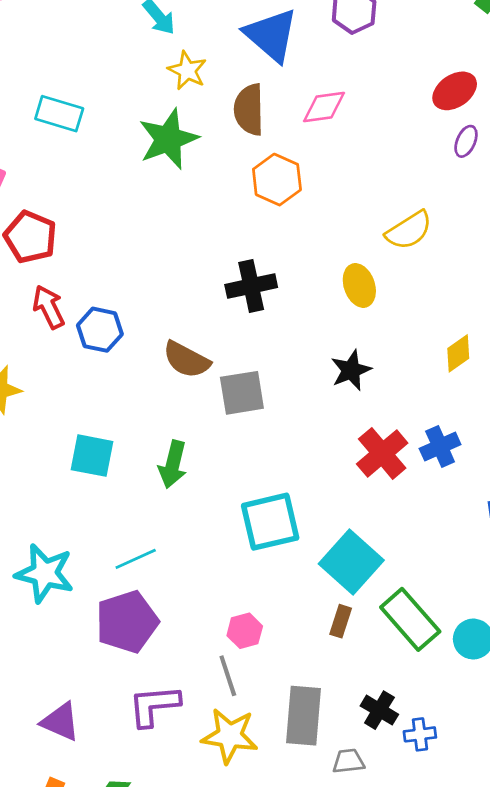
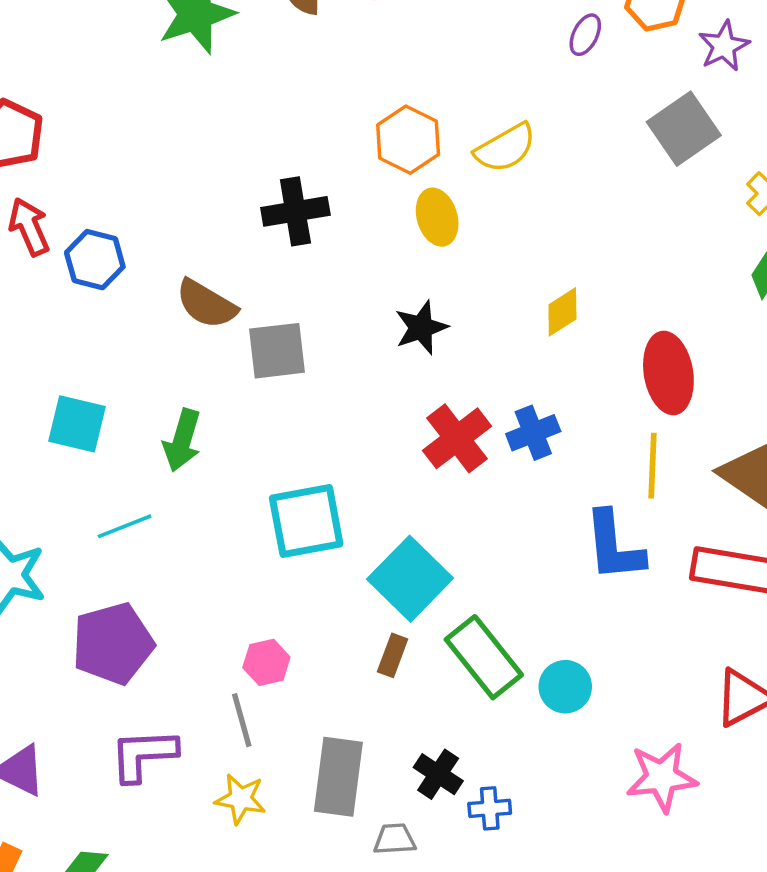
orange hexagon: (277, 180) -> (408, 140), moved
cyan line: (136, 559) -> (125, 526), moved
yellow star: (230, 736) -> (241, 799), size x0.7

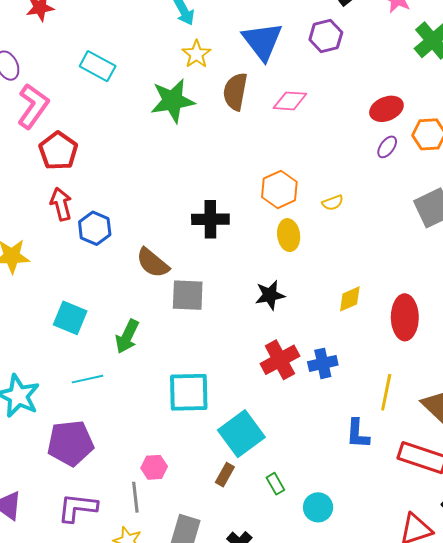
yellow semicircle: (505, 148) -> (333, 203), size x0.6
red ellipse: (668, 373) -> (405, 317), moved
blue L-shape: (614, 546) -> (358, 434), size x0.7
green rectangle: (484, 657) -> (275, 484), size x0.5

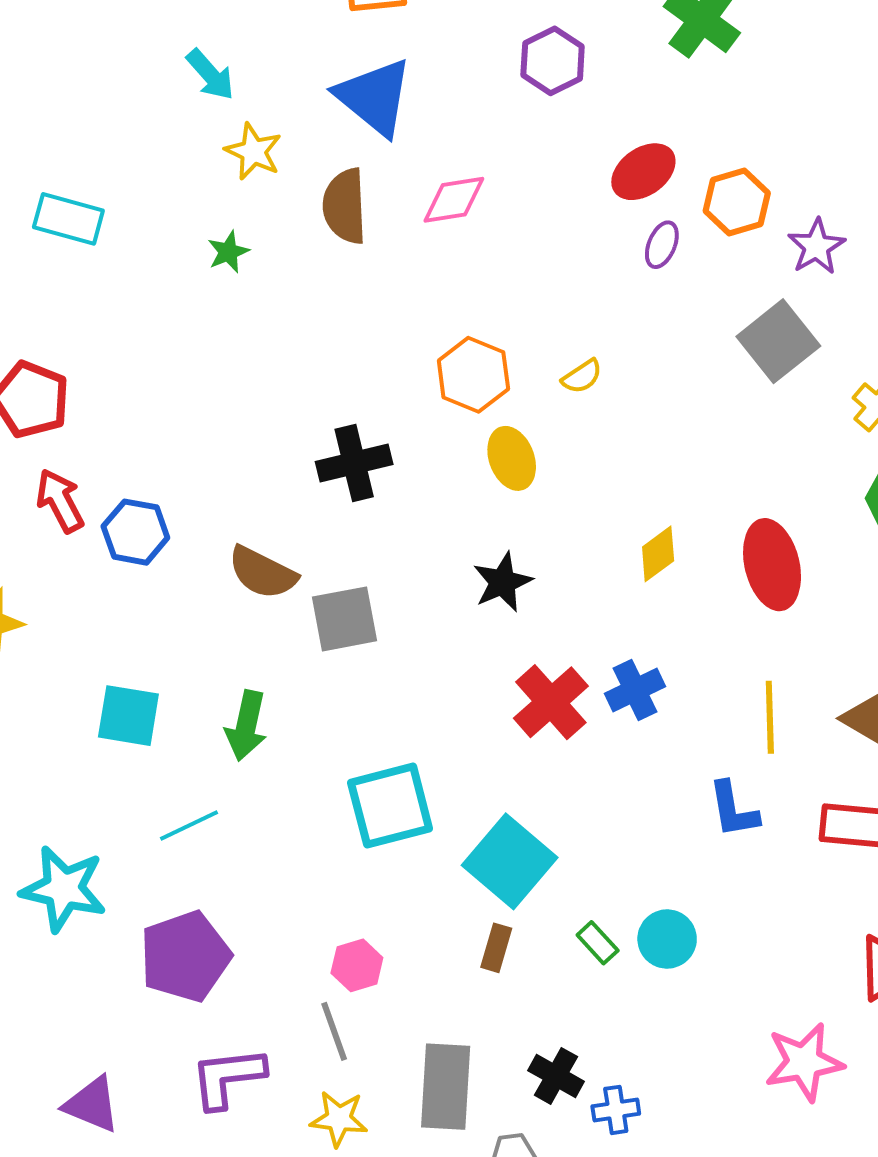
purple hexagon: (326, 36) -> (553, 61), moved
green star: (173, 101) -> (228, 252), size x0.5
cyan circle: (318, 507) -> (667, 939), moved

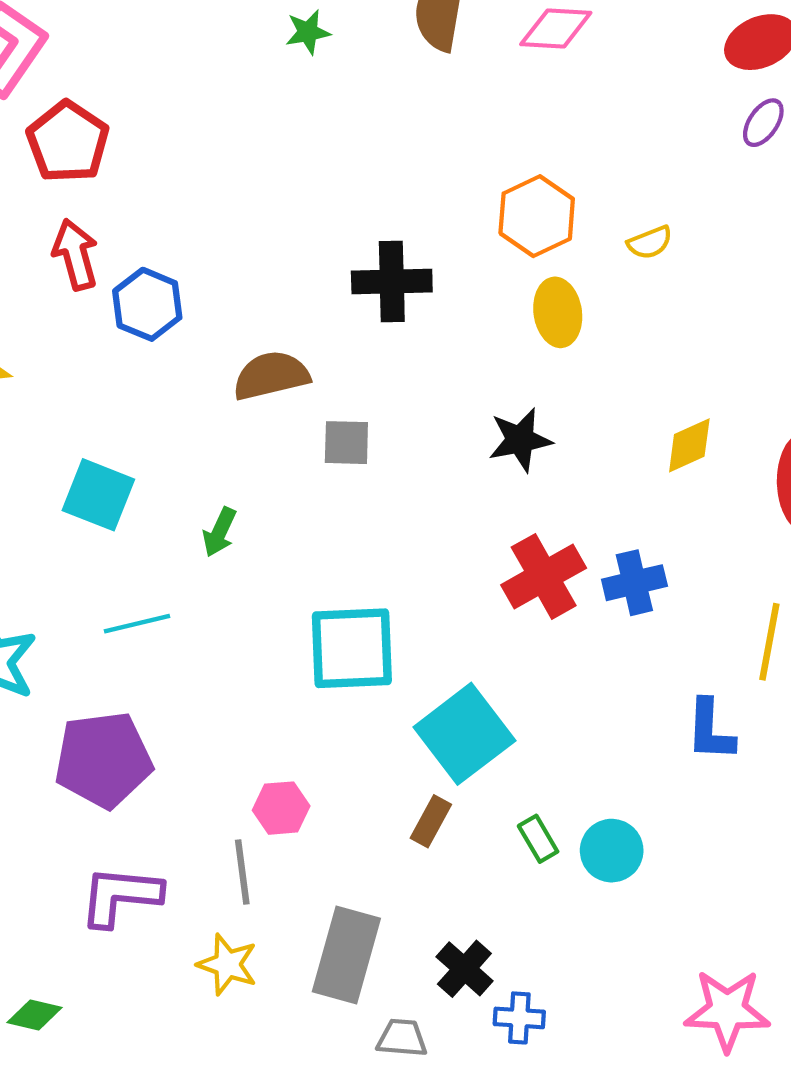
brown semicircle: (263, 573) -> (271, 376), turned 128
gray square: (344, 619) -> (346, 443), size x0.7
green arrow: (246, 726) -> (220, 532), size x0.7

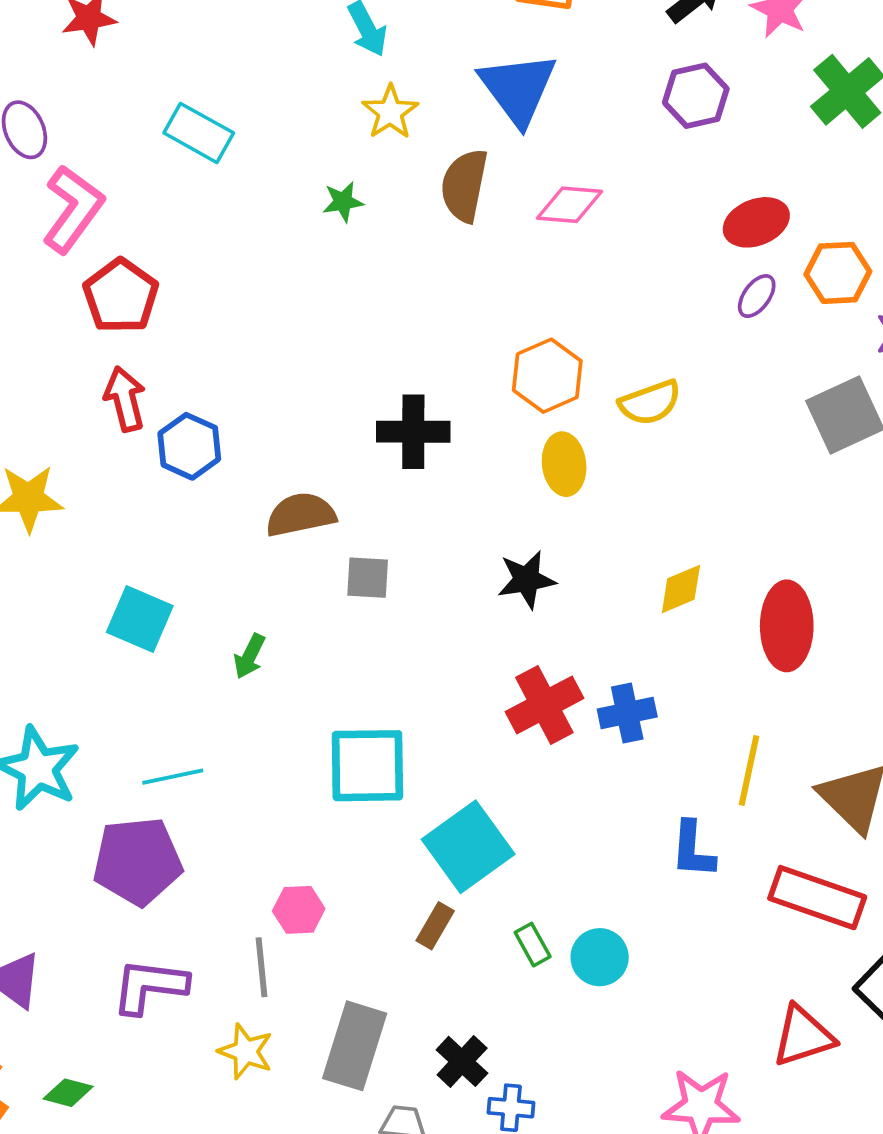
yellow semicircle: (650, 242) -> (650, 403), size x1.5
cyan line: (137, 624) -> (173, 777), moved

